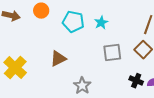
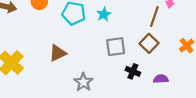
black cross: (136, 81) -> (133, 71), moved

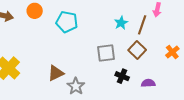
cyan star: (104, 14) -> (121, 23), moved
brown triangle: (58, 53) -> (56, 73), moved

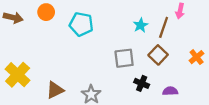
brown triangle: (56, 73) -> (55, 90), moved

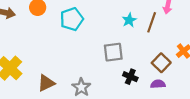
cyan pentagon: (81, 24) -> (72, 19), turned -30
brown square: (158, 55) -> (161, 63), moved

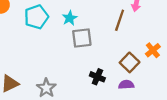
cyan star: (129, 20) -> (70, 18), moved
gray square: (113, 52) -> (82, 38), moved

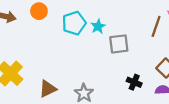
cyan star: (70, 18) -> (98, 26), moved

